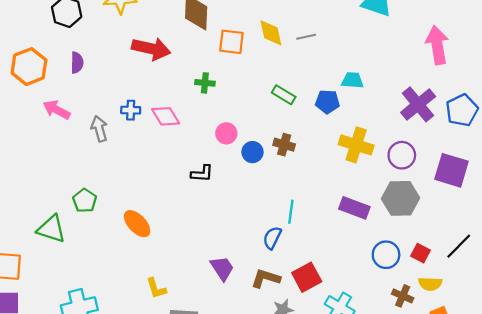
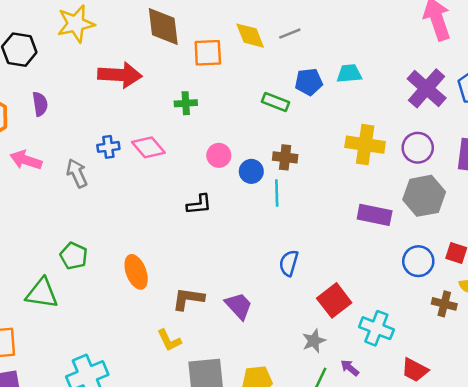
blue pentagon: (327, 102) -> (309, 82), moved
cyan line: (291, 212) -> (277, 193), moved
orange ellipse: (137, 224) -> (136, 272), turned 32
brown L-shape: (266, 278) -> (188, 299), moved

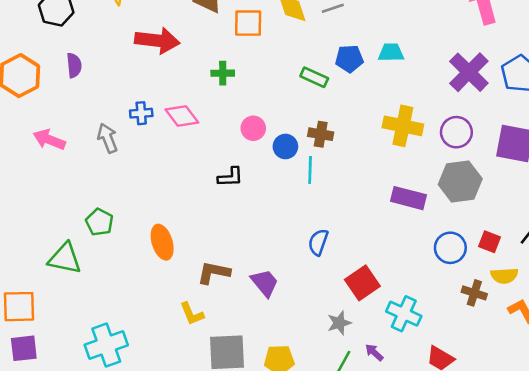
pink arrow: (26, 160) -> (49, 140), moved

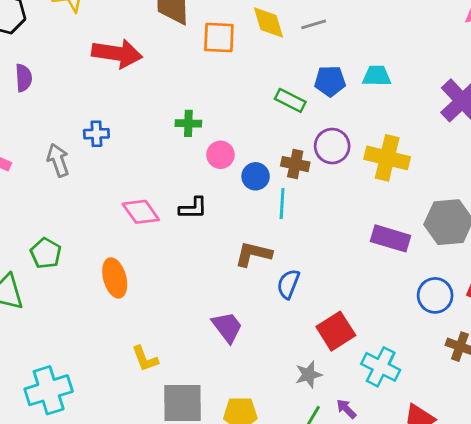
green cross: (223, 73) -> (188, 123), moved
pink diamond: (182, 116) -> (141, 212), moved
purple circle: (456, 132) -> (332, 146), moved
brown L-shape: (214, 273) -> (253, 254), moved

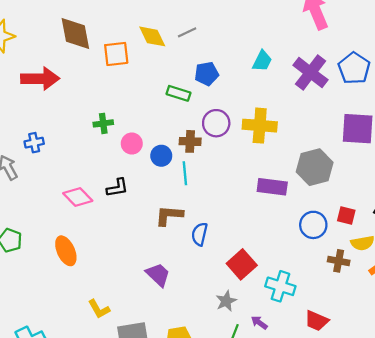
cyan trapezoid: (377, 76) -> (262, 61), moved, turned 125

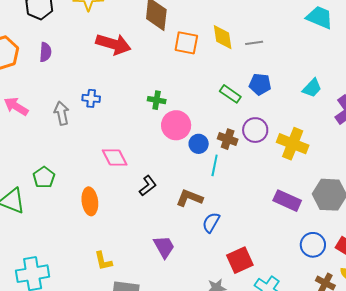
pink circle: (132, 144) -> (176, 125), size x1.5
black L-shape: (117, 188) -> (148, 186), moved, turned -45

